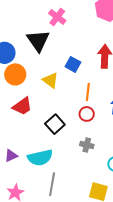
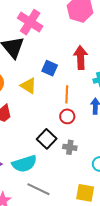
pink cross: (57, 17) -> (30, 22), size x1.4
black square: (55, 124) -> (47, 139), moved
gray line: (52, 184) -> (38, 189), turned -70

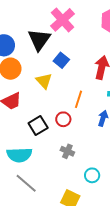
blue square: (50, 68) -> (61, 60), moved
red circle: (67, 116) -> (63, 119), moved
black square: (47, 139) -> (38, 125), moved

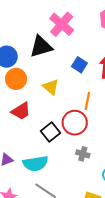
black triangle: (39, 40) -> (41, 47), turned 45
blue square: (61, 60) -> (79, 65), moved
red circle: (63, 119) -> (75, 123), size x1.6

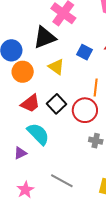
yellow triangle: (51, 87) -> (56, 67), moved
black square: (50, 132) -> (56, 104), moved
cyan semicircle: (35, 164) -> (38, 134), moved, turned -120

